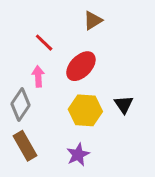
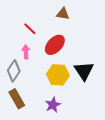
brown triangle: (93, 20) -> (63, 14), turned 40
black triangle: (124, 104) -> (84, 71), size x1.5

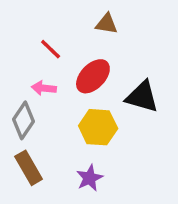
pink arrow: (26, 52) -> (44, 88), turned -80
black triangle: (84, 71) -> (142, 97), moved, turned -40

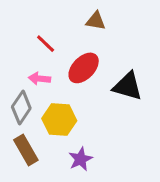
yellow hexagon: (98, 127) -> (59, 120), moved

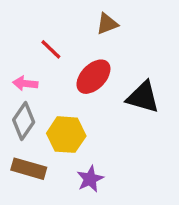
brown triangle: (96, 21) -> (107, 24), turned -30
pink arrow: (39, 79) -> (25, 83), moved
brown rectangle: (26, 150) -> (29, 169), turned -44

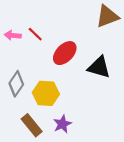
brown triangle: (107, 24) -> (107, 16), moved, size x1.5
pink arrow: (25, 83) -> (13, 35), moved
brown rectangle: (29, 169) -> (32, 125), moved, turned 35

